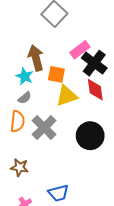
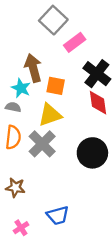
pink rectangle: (80, 50) -> (75, 42), moved
yellow triangle: (67, 96) -> (50, 115), moved
gray semicircle: (25, 98) -> (13, 107), moved, turned -128

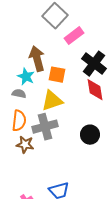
gray cross: (42, 144) -> (45, 127), turned 30
black circle: (92, 153) -> (90, 135), size x0.7
brown star: (15, 188) -> (25, 145), moved

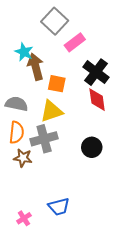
cyan star: (26, 77) -> (24, 52), moved
gray semicircle: (19, 94) -> (17, 104), size x1.5

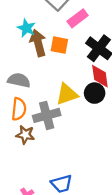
orange square: (57, 84) -> (59, 45), moved
yellow triangle: (51, 111) -> (67, 94), moved
black circle: (92, 147) -> (95, 93), moved

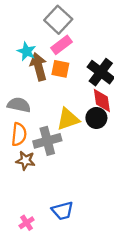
pink rectangle: (78, 18) -> (61, 45), moved

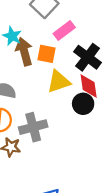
pink rectangle: (61, 45) -> (64, 31), moved
yellow triangle: (68, 119) -> (59, 82), moved

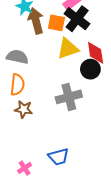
black cross: (88, 57) -> (77, 19), moved
gray cross: (33, 127) -> (69, 97), moved

